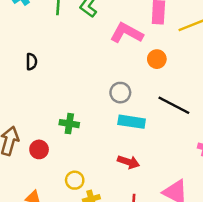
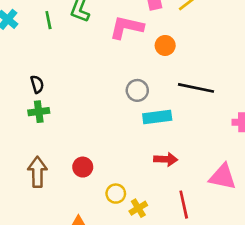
green cross: (69, 124) -> (39, 112), moved
red circle: (39, 149) -> (83, 167), moved

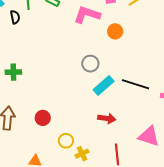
black semicircle: (37, 84) -> (15, 17), moved
black line: (196, 88) -> (136, 84), moved
cyan rectangle: (157, 117) -> (104, 85), turned -40

